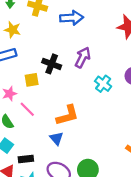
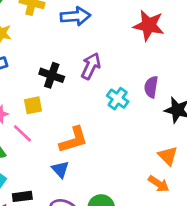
yellow square: (32, 80) -> (33, 105), moved

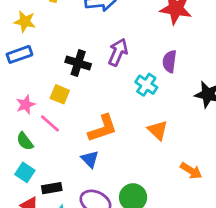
purple semicircle: (151, 87) -> (170, 61), moved
yellow square: (33, 105) -> (60, 94), turned 36
orange triangle: (168, 156) -> (158, 130), moved

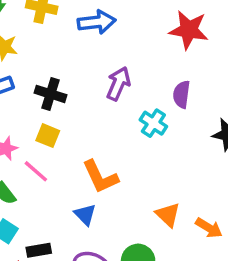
black cross: (78, 63) -> (50, 94), moved
orange L-shape: (103, 128) -> (100, 177), turned 84
orange triangle: (158, 130) -> (168, 215), moved

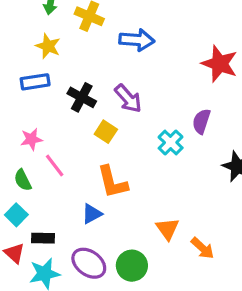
purple arrow: (118, 84) -> (128, 98), moved, turned 104
yellow square: (48, 136) -> (106, 132), moved
blue triangle: (85, 215) -> (92, 214), turned 35

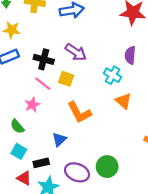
pink star: (31, 139) -> (32, 105), moved
pink line: (55, 165) -> (43, 84), moved
blue triangle: (92, 214) -> (59, 139), moved
orange triangle: (167, 229) -> (123, 101), moved

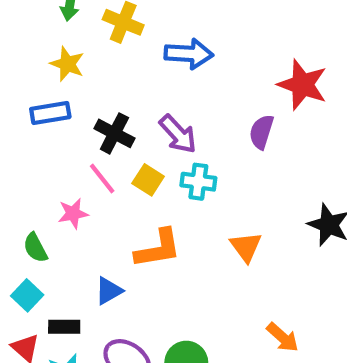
purple semicircle: (130, 55) -> (261, 132), moved
cyan cross: (113, 75) -> (198, 182), moved, turned -36
orange L-shape: (79, 112) -> (158, 249), turned -85

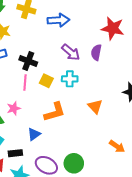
purple arrow: (178, 134) -> (71, 52), moved
pink line: (102, 178) -> (25, 83), turned 49
pink star: (73, 213) -> (14, 108), moved

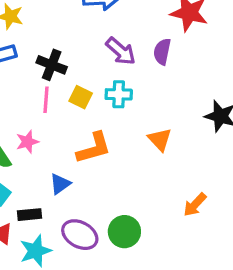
orange arrow: (117, 146) -> (195, 205), turned 98

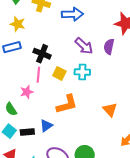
orange triangle: (160, 139) -> (110, 110), moved
pink star: (27, 142) -> (27, 92), moved
black rectangle: (29, 215) -> (27, 132), moved

